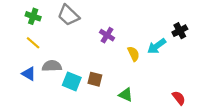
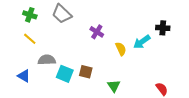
black cross: (180, 31) -> (163, 28), turned 32
blue triangle: (29, 74) -> (24, 76), moved
green triangle: (126, 95) -> (114, 86), turned 32

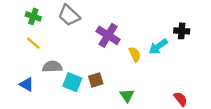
purple cross: (97, 32) -> (108, 35), size x1.5
brown square: (86, 72) -> (96, 80), turned -32

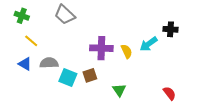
green cross: (33, 16) -> (22, 16), moved
purple cross: (108, 35) -> (101, 48), moved, turned -30
blue triangle: (27, 84) -> (25, 64), moved

